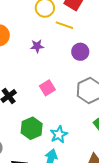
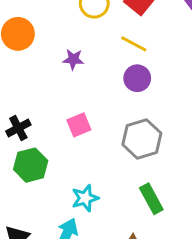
yellow line: (64, 25) -> (134, 44), moved
green hexagon: (32, 128) -> (31, 165), moved

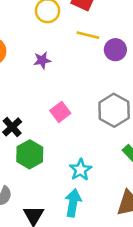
purple circle: (137, 78) -> (115, 50), moved

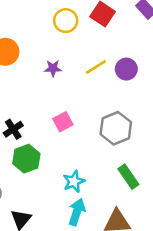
yellow line: (88, 35) -> (96, 67), moved, turned -55
cyan arrow: (73, 203) -> (77, 212), moved

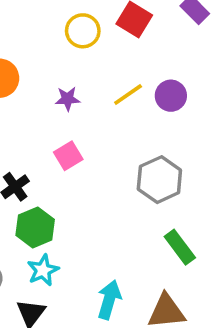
pink square: (63, 122) -> (68, 156), moved
cyan star: (74, 181) -> (43, 270), moved

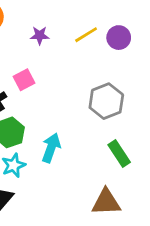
pink square: (68, 156) -> (24, 80), moved
cyan arrow: (109, 300) -> (51, 148), moved

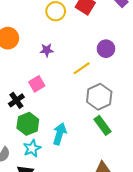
yellow line: (86, 35) -> (82, 68), moved
green rectangle: (119, 154) -> (102, 125), moved

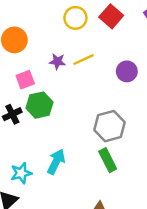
yellow line: (82, 68) -> (83, 60), moved
pink square: (37, 84) -> (25, 80), moved
green hexagon: (28, 124) -> (39, 105), moved

